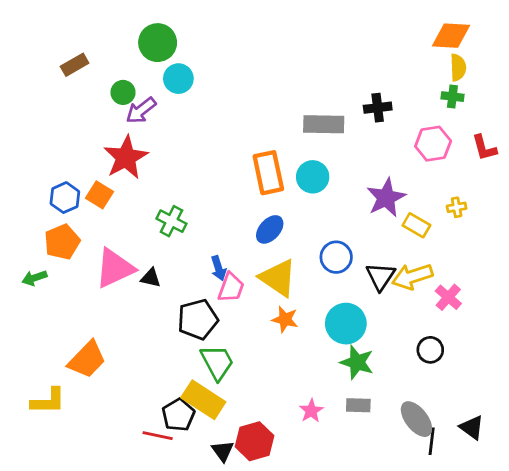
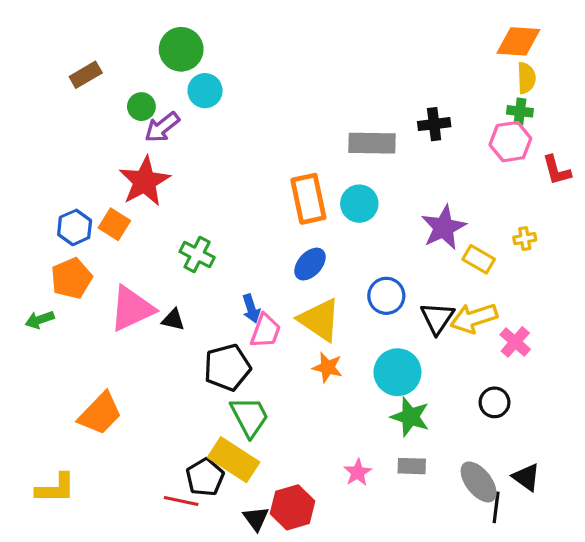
pink hexagon: (433, 144) -> (510, 142), moved
yellow L-shape: (48, 401) -> (56, 488), moved
black triangle: (472, 427) -> (526, 477), moved

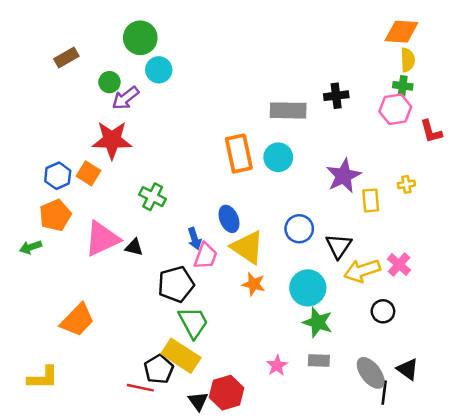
red star: (145, 181) -> (112, 140), turned 30
yellow rectangle: (479, 259) -> (371, 200), turned 55
blue ellipse: (310, 264) -> (229, 219), moved, turned -65
yellow arrow: (474, 318) -> (362, 271), moved

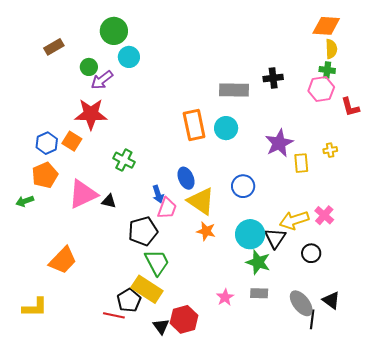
black triangle: (339, 246) -> (275, 238), moved

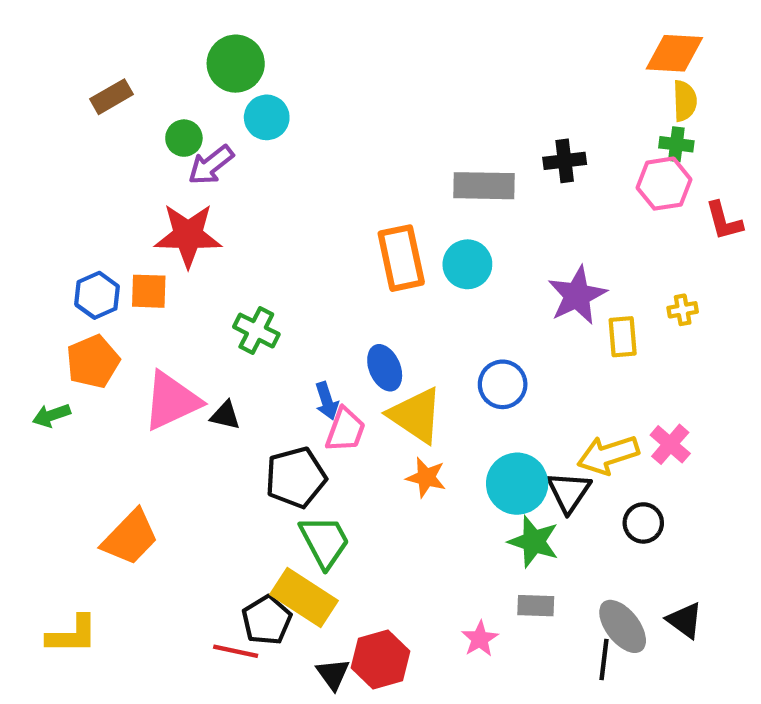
orange square: (72, 141) -> (149, 291), turned -30
pink star: (225, 297) -> (480, 639), moved
black line: (312, 319) -> (604, 660), moved

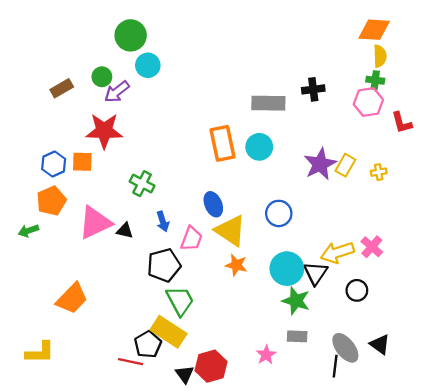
brown rectangle: (112, 97) -> (62, 88), moved
yellow rectangle: (623, 337) -> (345, 165), moved, turned 35
blue arrow: (327, 401) -> (163, 221), moved

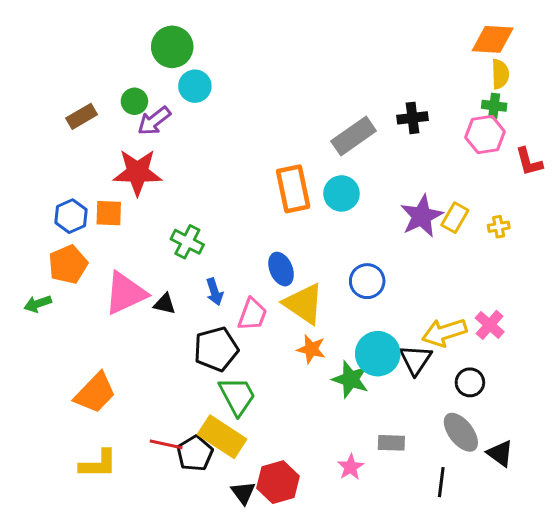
gray rectangle: (268, 103) -> (354, 136), turned -36
green star: (296, 301) -> (351, 379), moved
gray ellipse: (345, 348) -> (461, 432), moved
yellow L-shape: (40, 352) -> (98, 464), moved
red line: (131, 362) -> (166, 444), moved

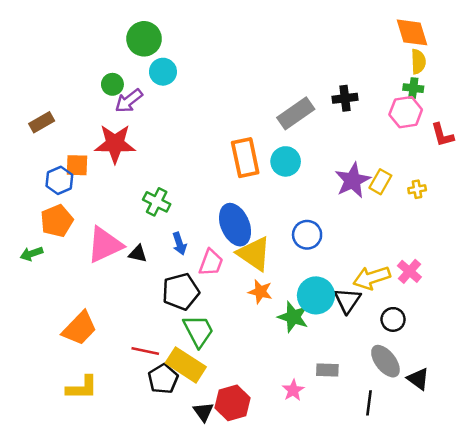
orange diamond: (493, 39) -> (412, 32), turned 69
brown rectangle: (82, 116) -> (42, 122), moved
orange square: (109, 213) -> (77, 165), moved
blue ellipse: (281, 269) -> (235, 225), size x1.5
red line: (166, 444) -> (145, 351), moved

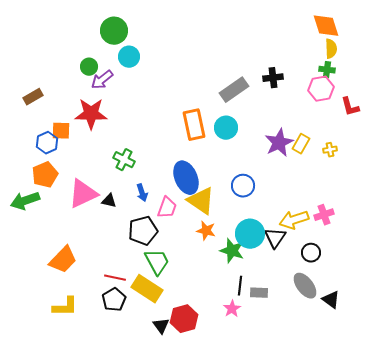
green arrow: (32, 254) -> (25, 201), size x1.6
pink cross: (409, 271) -> (324, 215), turned 30
black pentagon: (163, 379) -> (114, 300), moved
black line: (369, 403) -> (240, 286), moved

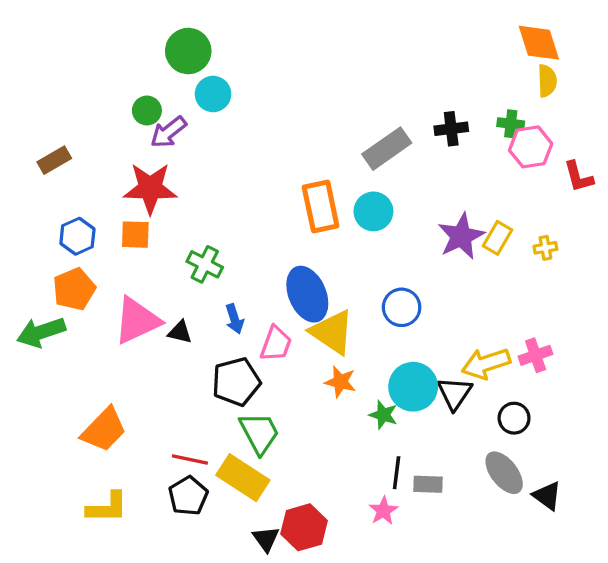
green cross: (327, 70) -> (511, 124), moved
orange square: (61, 131) -> (135, 235), moved
green star: (232, 251) -> (383, 415), size x0.7

